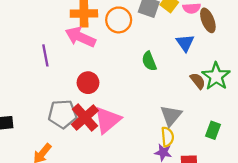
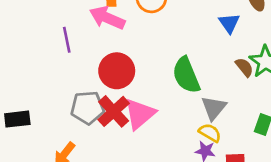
green semicircle: (149, 61) -> (186, 75), moved, size x1.6
red circle: (88, 83) -> (117, 71), size x1.4
yellow semicircle: (167, 137) -> (210, 133), turned -54

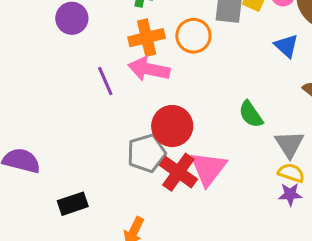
purple line: (67, 40) -> (105, 81), moved
green semicircle: (186, 75) -> (251, 114), size x0.7
gray pentagon: (87, 108) -> (146, 153), moved

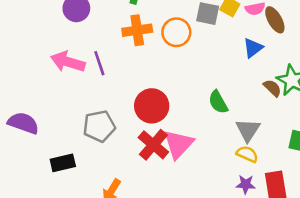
blue triangle: (286, 46) -> (253, 48), turned 35
pink arrow: (149, 69) -> (68, 62), moved
gray pentagon: (146, 153) -> (99, 126), moved
purple star: (290, 194) -> (246, 184), moved

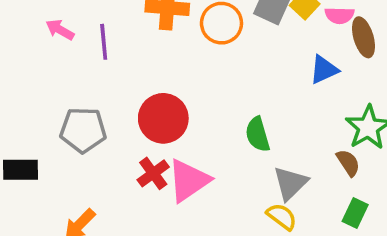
pink arrow: (68, 62) -> (60, 30), size x0.6
brown semicircle: (272, 88) -> (348, 163), moved
red cross: (153, 145) -> (153, 173), size x0.7

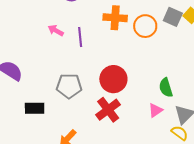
red cross: (153, 173) -> (108, 110), size x1.4
pink triangle: (189, 181) -> (155, 110), moved, size x0.6

